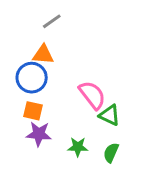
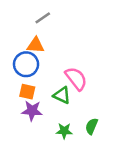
green triangle: (110, 115) -> (62, 95), moved
green star: (78, 147) -> (64, 131), moved

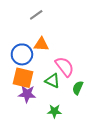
orange triangle: (36, 45) -> (41, 44), moved
orange square: (27, 92) -> (23, 78), size x1.5
green semicircle: (92, 126) -> (78, 88), moved

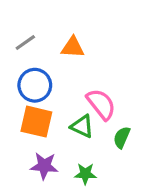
gray line: (36, 15) -> (25, 43), moved
orange triangle: (41, 44) -> (73, 47), moved
purple star: (27, 94) -> (44, 166), moved

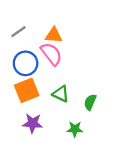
pink semicircle: (101, 104) -> (51, 54), moved
orange square: (36, 122) -> (27, 90), turned -35
green star: (85, 174) -> (75, 129), moved

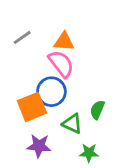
blue circle: (26, 63) -> (51, 92), moved
green triangle: (61, 94) -> (72, 124), moved
green semicircle: (90, 102) -> (97, 110), moved

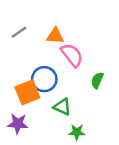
pink semicircle: (61, 64) -> (72, 55), moved
green semicircle: (97, 110) -> (97, 80), moved
purple star: (39, 146) -> (18, 124), moved

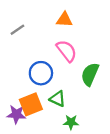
orange triangle: (55, 36) -> (64, 20), moved
green semicircle: (97, 80) -> (90, 74), size x1.5
orange square: (27, 92) -> (31, 104), moved

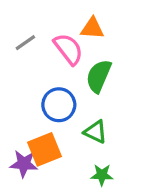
pink semicircle: (67, 51) -> (68, 49), moved
green semicircle: (90, 74) -> (99, 76), moved
green triangle: (58, 99) -> (95, 132), moved

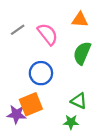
orange triangle: (92, 28) -> (80, 20), moved
green semicircle: (99, 76) -> (82, 53), moved
green triangle: (95, 132) -> (79, 101), moved

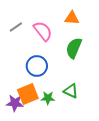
green star: (71, 122) -> (48, 98), moved

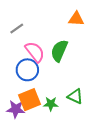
pink semicircle: (43, 31) -> (35, 52), moved
green semicircle: (74, 48) -> (59, 51), moved
blue circle: (37, 66) -> (27, 70), moved

